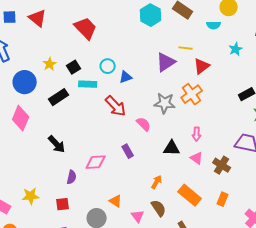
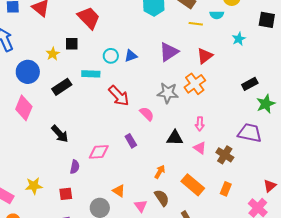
yellow line: (186, 48) -> (196, 24), moved
black square: (74, 67) -> (72, 44), moved, turned 32
blue triangle: (126, 77) -> (131, 56), moved

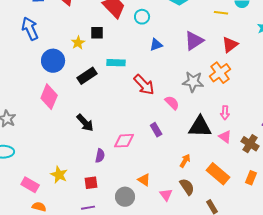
cyan circle: (111, 56) -> (142, 17), moved
black triangle: (175, 138) -> (200, 127), size x1.4
yellow star: (34, 186) -> (59, 175), turned 30

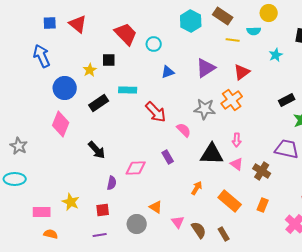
pink rectangle: (30, 185) -> (42, 212), turned -30
brown semicircle: (187, 187) -> (199, 230), moved

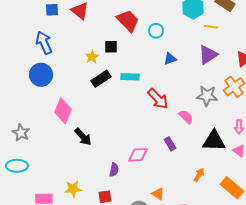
yellow line: (233, 40) -> (211, 27), moved
blue circle: (65, 88) -> (41, 75), moved
black rectangle: (99, 103) -> (101, 79), moved
black arrow: (97, 150) -> (83, 137), moved
yellow star: (71, 202) -> (73, 189), turned -30

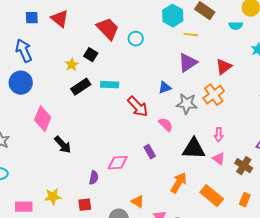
black square: (111, 47) -> (91, 55), turned 32
blue triangle: (170, 59) -> (165, 88), moved
orange arrow: (199, 175) -> (179, 183), size x1.5

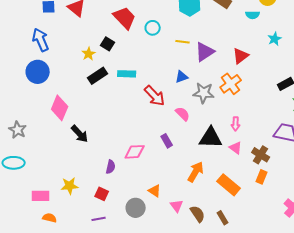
yellow line: (191, 35) -> (183, 42), moved
orange rectangle: (245, 200) -> (262, 177), moved
red square: (85, 205) -> (102, 194), turned 32

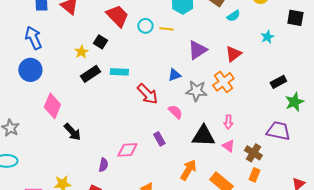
cyan semicircle: (253, 15) -> (233, 16), moved, turned -32
yellow line: (183, 42) -> (166, 29), moved

